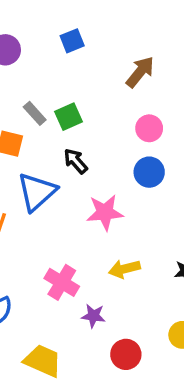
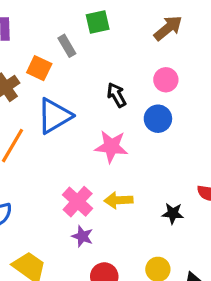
green square: (69, 117) -> (98, 22), moved
black arrow: (76, 161) -> (117, 95), moved
pink cross: (62, 282) -> (78, 202), moved

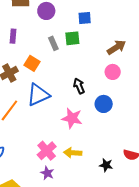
gray rectangle: (67, 46) -> (53, 43), moved
pink circle: (166, 80) -> (113, 72), moved

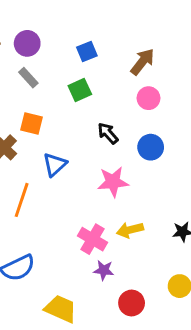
blue square: (85, 18) -> (87, 51), moved
green square: (72, 38) -> (80, 90), moved
gray rectangle: (53, 43) -> (28, 78), moved
blue triangle: (38, 95) -> (55, 165), size x0.7

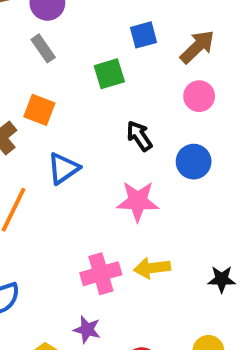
blue square: (87, 51) -> (143, 35), moved
pink cross: (93, 239) -> (101, 274), turned 36
purple star: (104, 270) -> (87, 330), moved

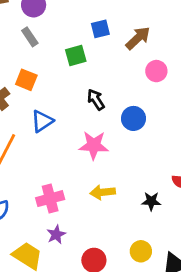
pink circle: (199, 96) -> (156, 71), moved
pink cross: (101, 274) -> (50, 199), moved
purple star: (87, 330) -> (56, 234), turned 30

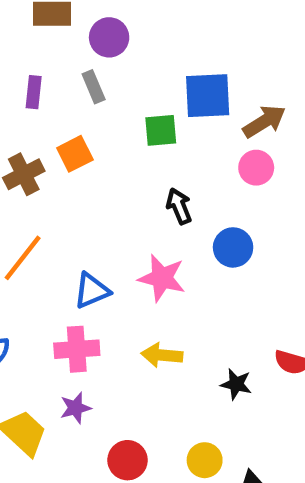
blue square: (100, 29) -> (208, 96), size x1.6
pink circle: (156, 71) -> (256, 168), moved
orange square: (26, 80) -> (75, 154), turned 30
blue triangle: (42, 121) -> (92, 291), moved

